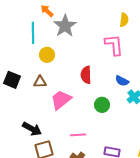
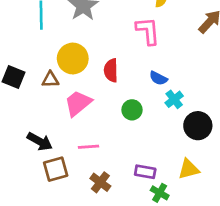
yellow circle: (47, 55) -> (73, 59), moved, size x1.5
pink line: (78, 135) -> (89, 147), moved

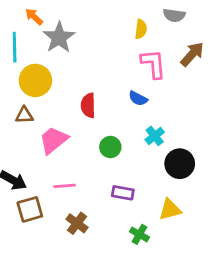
pink L-shape: (148, 31) -> (153, 64), moved
yellow circle: (73, 59) -> (35, 80), moved
blue semicircle: (158, 78) -> (138, 98), moved
purple rectangle: (145, 172) -> (123, 193), moved

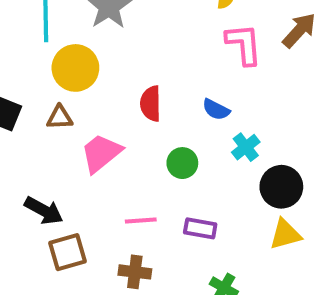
blue semicircle: (138, 98) -> (216, 110), moved
pink line: (65, 186) -> (141, 220), moved
yellow triangle: (170, 209) -> (285, 234), moved
brown cross: (77, 223) -> (135, 272), turned -30

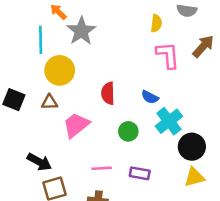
cyan cross: (246, 147) -> (169, 121), size x1.5

